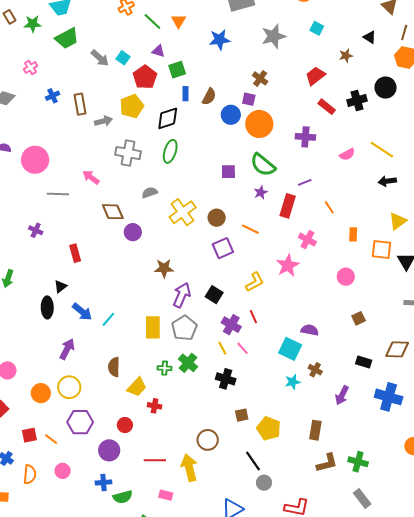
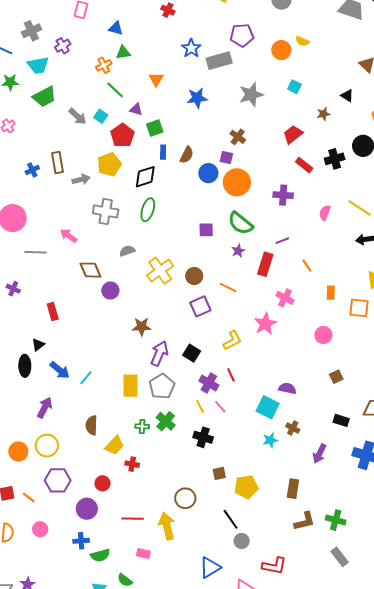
green line: (152, 22) -> (115, 90), moved
blue cross: (53, 96) -> (32, 170), moved
pink semicircle: (347, 154) -> (325, 213), turned 140
yellow pentagon: (269, 429) -> (246, 487), turned -30

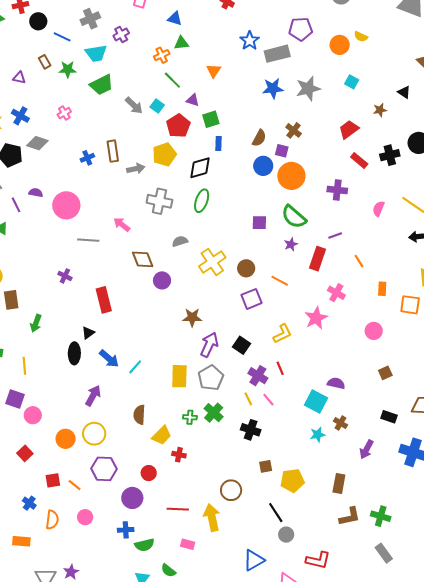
blue star: (197, 98) -> (273, 88), moved
brown semicircle: (187, 155) -> (259, 138), moved
red rectangle: (53, 312) -> (104, 300), size x1.4

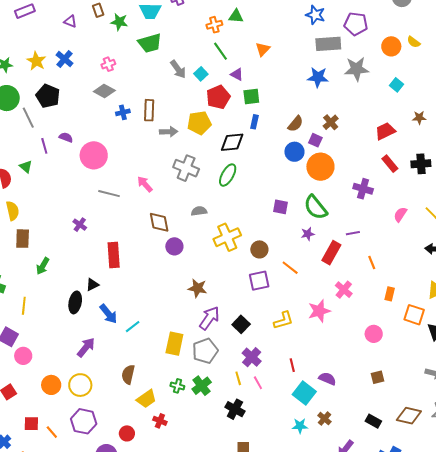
blue star: (250, 41) -> (315, 15), moved, turned -30
gray star: (308, 89) -> (357, 69), moved
gray diamond: (37, 143) -> (104, 91), moved
red line: (280, 368) -> (292, 365), moved

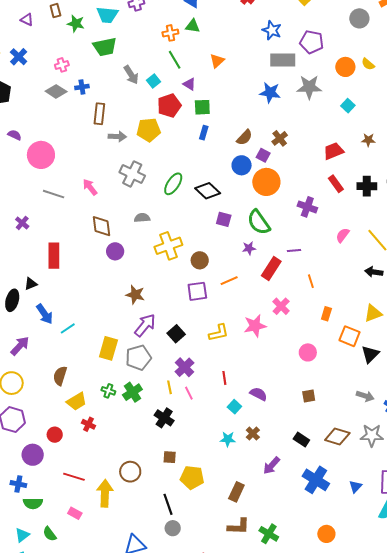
blue cross: (123, 112) -> (82, 87), moved
black diamond: (232, 142) -> (208, 191), moved, turned 45
orange line: (290, 268) -> (229, 281), turned -66
cyan square: (304, 393) -> (234, 407), size x0.6

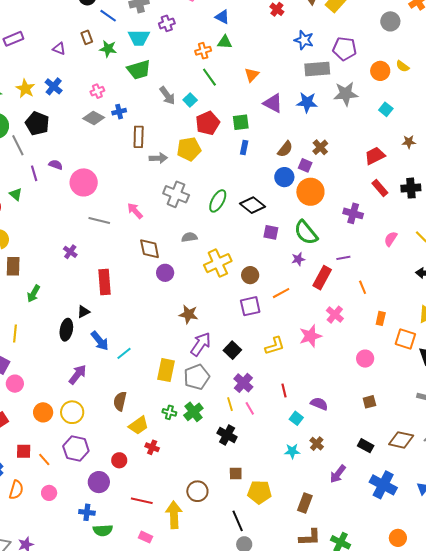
purple triangle: (189, 84) -> (273, 103), moved, size x1.5

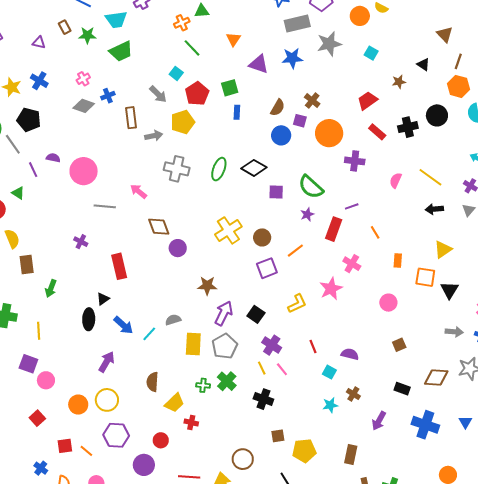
gray arrow: (167, 96) -> (158, 94), moved
orange circle: (310, 192) -> (329, 133), moved
gray semicircle: (189, 237) -> (173, 320), moved

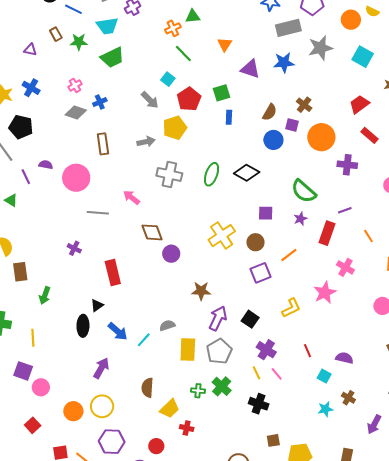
cyan square: (371, 53) -> (363, 57), size x1.5
brown rectangle: (131, 118) -> (103, 144), moved
purple square: (276, 192) -> (266, 213), moved

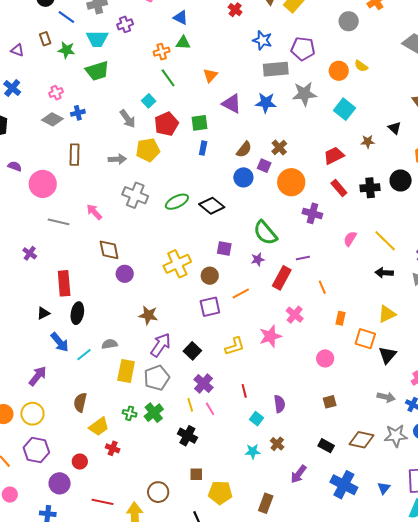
green ellipse: (212, 174) -> (177, 202), turned 35
black ellipse: (83, 326) -> (77, 313), moved
purple semicircle: (344, 358) -> (279, 404), turned 60

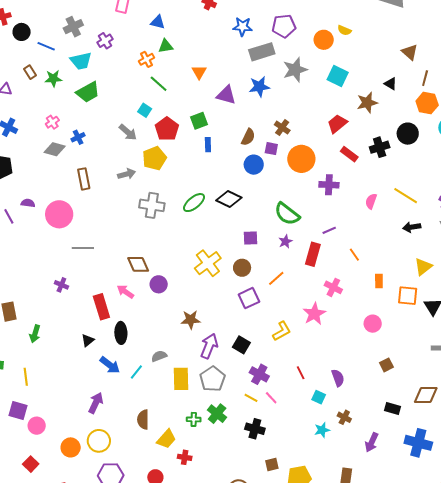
brown star: (368, 142) -> (367, 103), size x1.5
pink arrow: (94, 212) -> (125, 292), moved
yellow line: (190, 405) -> (251, 398), turned -32

